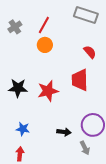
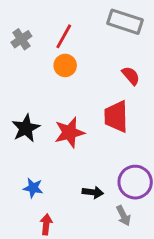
black star: (18, 88) -> (26, 128), turned -30
red arrow: (20, 154) -> (46, 224), moved

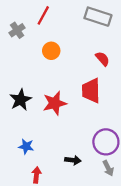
red line: (64, 36) -> (43, 15), moved
black arrow: (93, 192) -> (73, 160), moved
gray arrow: (123, 216) -> (108, 168), moved

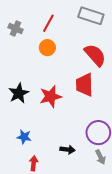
red line: (43, 15) -> (48, 23), moved
gray cross: (17, 30) -> (16, 29), turned -32
red semicircle: (102, 59) -> (95, 55), size x1.6

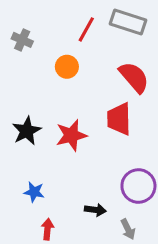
red line: (48, 23) -> (86, 29), moved
gray arrow: (100, 157) -> (128, 229), moved

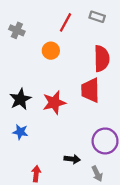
gray rectangle: (128, 22) -> (97, 17), size x0.6
red semicircle: (134, 77) -> (102, 59), turned 40
blue star: (34, 192) -> (20, 132), moved

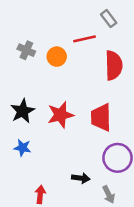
gray rectangle: (97, 17) -> (109, 19), turned 35
red line: (65, 22) -> (85, 39), moved, turned 48
gray cross: (17, 30) -> (26, 50), moved
red trapezoid: (90, 90) -> (101, 117), moved

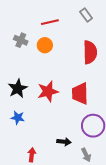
red line: (85, 39) -> (50, 22), moved

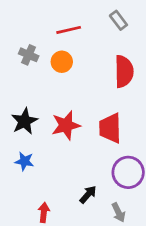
black arrow: (64, 142) -> (88, 194), turned -56

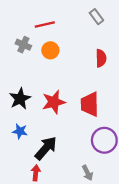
red line: (69, 30) -> (45, 24), moved
red semicircle: (124, 71) -> (101, 58), size x0.7
black arrow: (88, 194) -> (46, 148), moved, size x1.6
gray arrow: (118, 212) -> (87, 173), moved

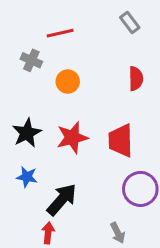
orange circle: (50, 50) -> (68, 82), moved

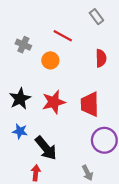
red line: (60, 33) -> (63, 36), moved, turned 42
black arrow: (62, 200) -> (46, 148), turned 100

